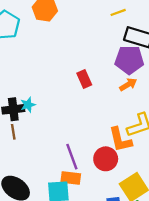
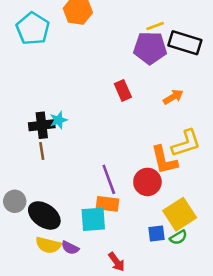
yellow line: (118, 12) -> (155, 26), moved
purple pentagon: (129, 60) -> (150, 48), moved

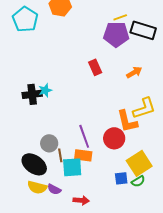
brown line: (42, 151) -> (60, 155), moved
gray circle: (15, 201) -> (49, 143), moved
red arrow: (117, 262) -> (81, 200), moved, turned -49

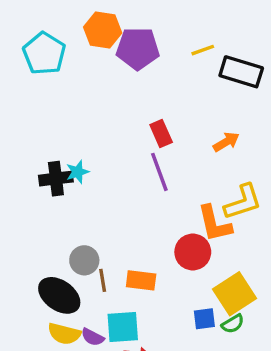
purple pentagon: (116, 34) -> (138, 48), moved
purple line: (84, 136) -> (159, 172), moved
cyan square: (72, 167) -> (123, 327), moved

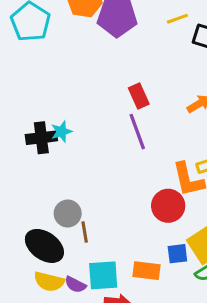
orange rectangle: (141, 280) -> (146, 271), moved
blue square: (204, 319) -> (177, 254), moved

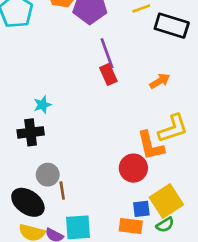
purple line: (137, 132) -> (107, 53), moved
black cross: (41, 138) -> (31, 132), moved
orange rectangle: (146, 271) -> (131, 226), moved

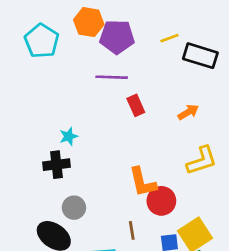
purple line: (107, 53) -> (112, 77), moved, turned -68
orange L-shape: (151, 146) -> (143, 182), moved
brown line: (62, 190) -> (132, 230), moved

